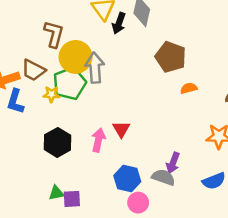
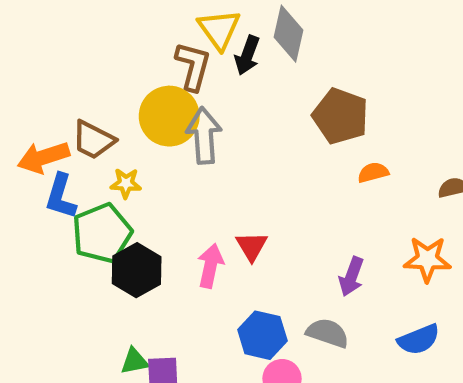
brown L-shape: (54, 34) -> (193, 66), moved
green pentagon: (70, 83) -> (102, 233), moved
purple arrow: (173, 163) -> (351, 277), moved

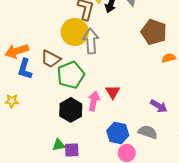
brown trapezoid: (93, 140) -> (51, 59), moved
yellow star: (126, 183) -> (12, 101), moved
green pentagon: (102, 233) -> (71, 75), moved
black hexagon: (137, 270) -> (71, 110), moved
purple arrow: (351, 277) -> (159, 106), turned -78

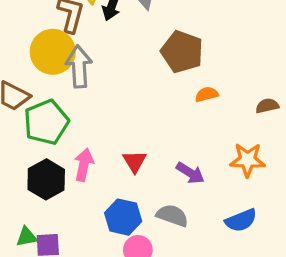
red triangle: (113, 92) -> (135, 161), moved

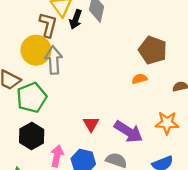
brown pentagon: (182, 52) -> (153, 50), moved
pink arrow: (84, 165) -> (57, 156), moved
purple arrow: (190, 173) -> (128, 132), size x1.5

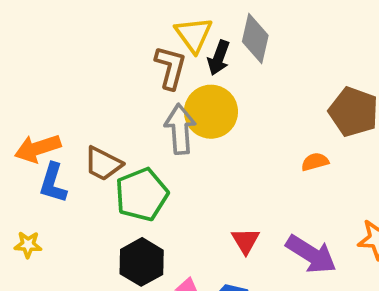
yellow circle: (36, 50) -> (211, 112), moved
orange semicircle: (139, 79) -> (315, 162), moved

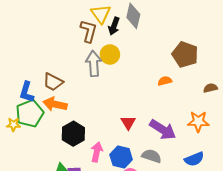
yellow circle: (211, 112) -> (110, 54), size x0.7
orange arrow: (38, 148) -> (55, 104), moved, turned 30
green pentagon: (142, 195) -> (30, 113), moved

